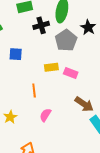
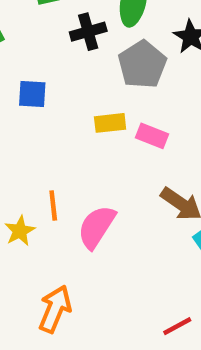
orange line: (34, 91) -> (53, 205), moved
pink semicircle: (45, 115) -> (97, 227), size x1.5

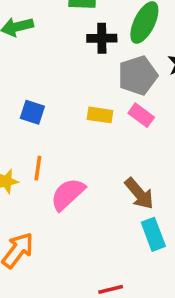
blue square: (32, 94) -> (32, 112), moved
pink rectangle: (152, 136) -> (141, 115), moved

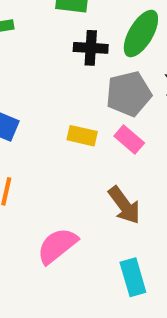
pink semicircle: (68, 194) -> (57, 246), moved
brown arrow: (139, 194) -> (124, 205), moved

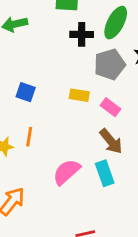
pink rectangle: (129, 140) -> (111, 107), moved
cyan rectangle: (133, 277) -> (105, 173), moved

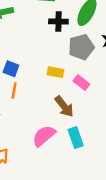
orange line: (29, 137) -> (14, 91), moved
brown arrow: (111, 141) -> (64, 106), moved

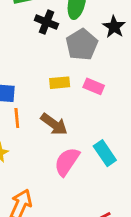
black cross: (58, 22) -> (46, 22), turned 36
brown arrow: (64, 106) -> (54, 124), moved

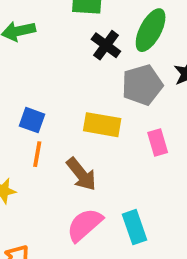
yellow rectangle: (60, 83) -> (102, 125), size x1.4
pink rectangle: (94, 86) -> (158, 142), moved, turned 36

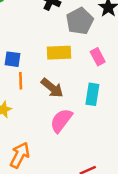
cyan rectangle: (134, 227) -> (92, 94), moved, turned 40

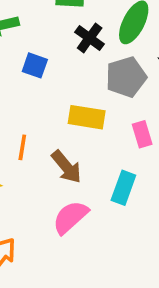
blue square: (12, 59) -> (35, 65), moved

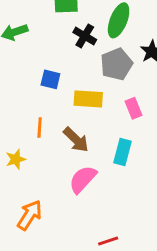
blue square: (35, 65) -> (50, 79), moved

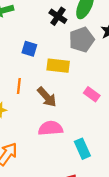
pink rectangle: (133, 108) -> (92, 94), moved, turned -35
cyan rectangle: (123, 152) -> (82, 149), moved, turned -42
pink semicircle: (83, 179) -> (51, 128), turned 40

